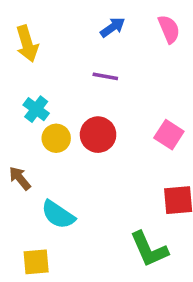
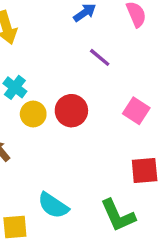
purple line: (105, 76) -> (100, 57), moved, turned 30
cyan semicircle: (58, 215) -> (53, 205), moved

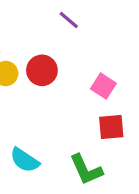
pink square: (136, 111) -> (103, 86), moved

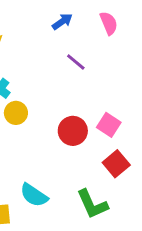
red circle: (42, 70) -> (73, 131), moved
red square: (111, 127) -> (116, 164), turned -35

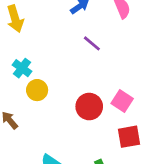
red square: (116, 164) -> (129, 137), turned 30

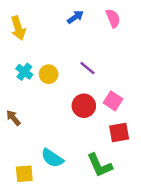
purple line: (92, 43) -> (87, 68), moved
yellow circle: (37, 90) -> (49, 74), moved

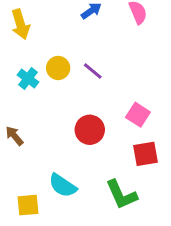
purple line: (87, 68) -> (93, 71), moved
yellow circle: (49, 74) -> (58, 68), moved
red circle: (84, 106) -> (90, 130), moved

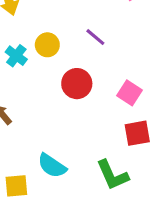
purple line: (93, 71) -> (95, 37), moved
red circle: (90, 130) -> (77, 84), moved

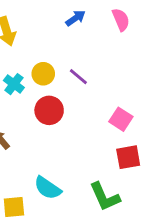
purple line: (95, 37) -> (78, 77), moved
red circle: (77, 84) -> (49, 110), moved

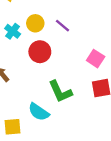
green L-shape: (105, 197) -> (60, 91), moved

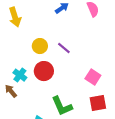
cyan cross: (13, 31) -> (20, 75), moved

